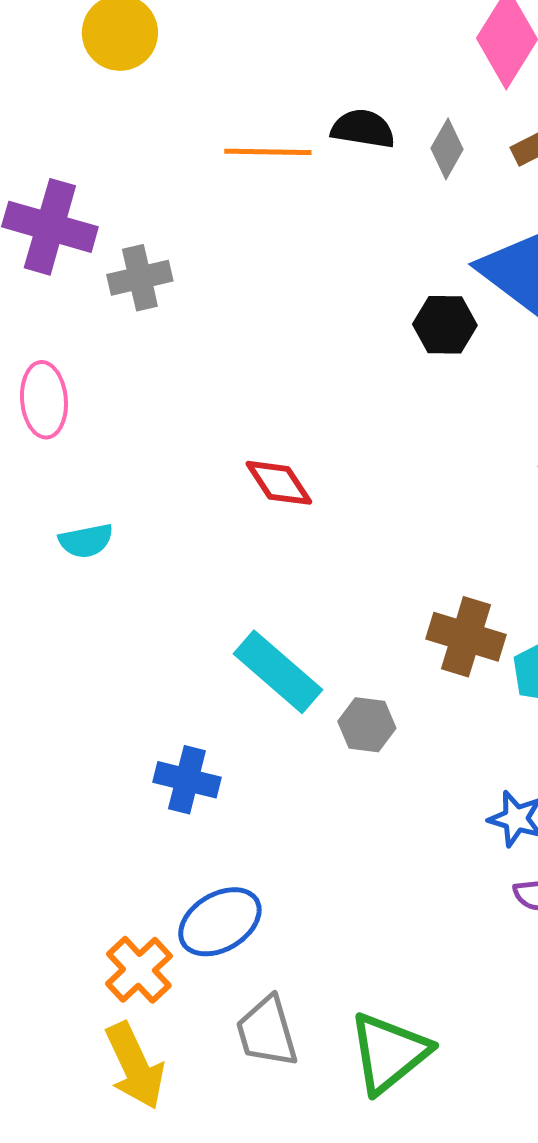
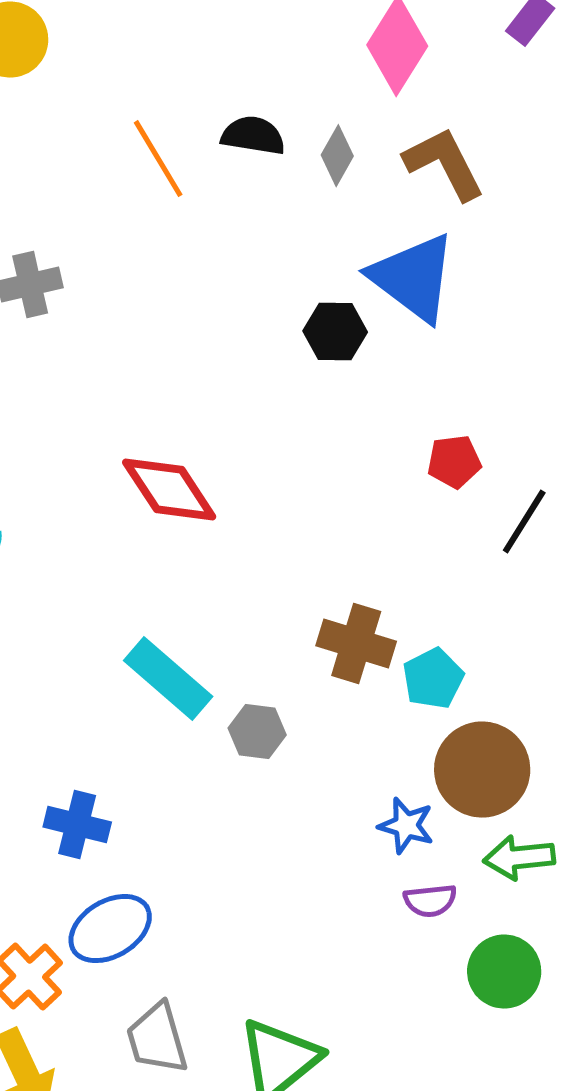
orange line: (268, 152) -> (158, 159), turned 58
red diamond: (279, 483) -> (169, 490), size x1.4
blue cross: (187, 780) -> (77, 825), moved

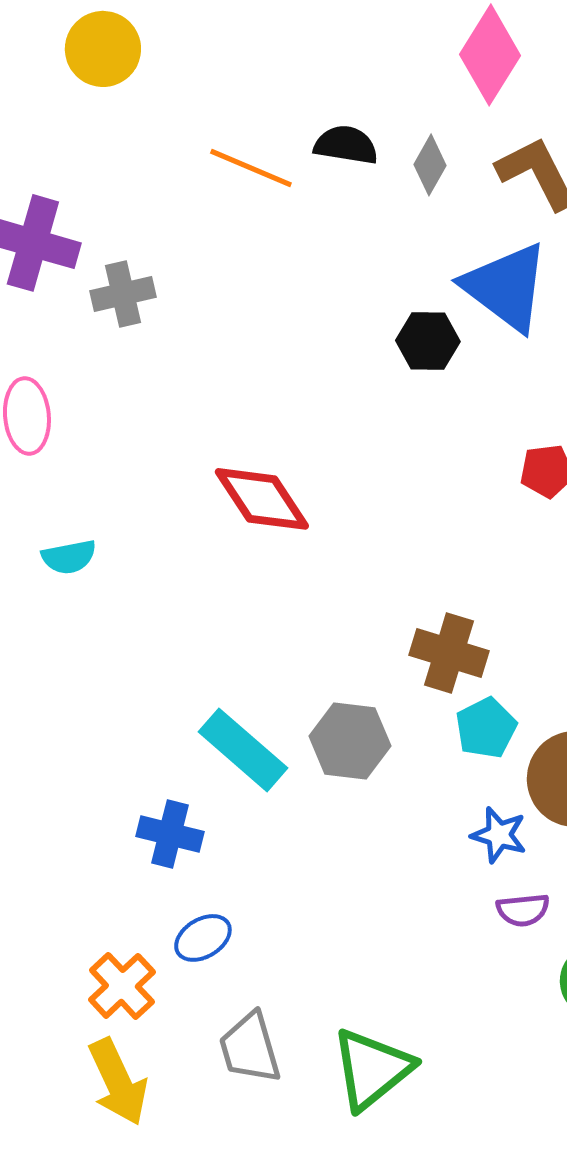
orange line: (158, 159) -> (251, 168), turned -36
cyan rectangle: (168, 679) -> (243, 750), moved
cyan pentagon: (433, 679) -> (486, 728), moved
gray hexagon: (257, 732) -> (350, 741), size x1.4
blue ellipse: (110, 929) -> (203, 938), size x0.7

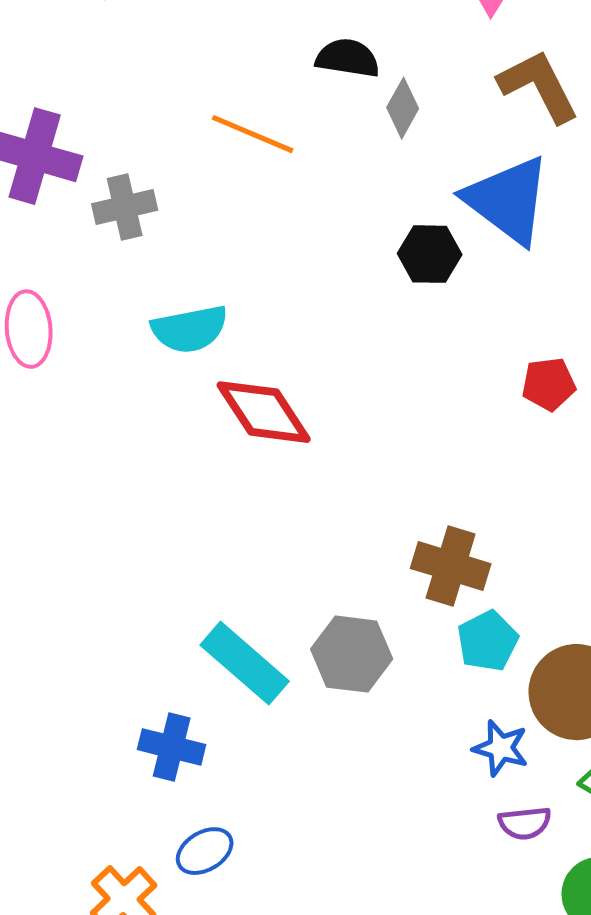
gray diamond: (430, 165) -> (403, 108), moved
orange line: (251, 168) -> (253, 134), moved
cyan semicircle: (69, 557) -> (190, 329), moved, size x1.4

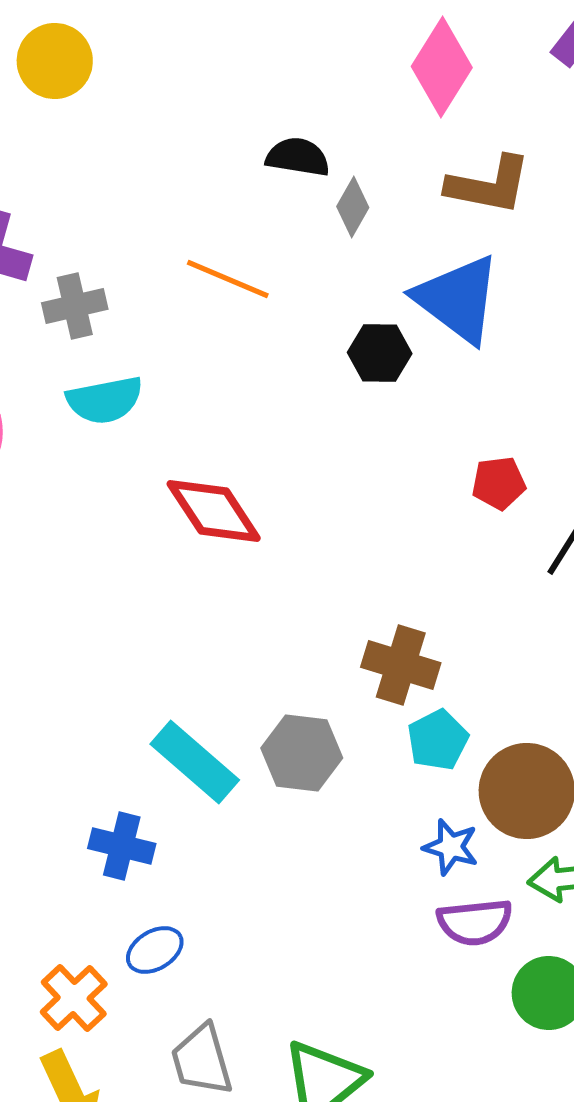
brown L-shape: (539, 86) -> (489, 185), turned 128
orange line: (253, 134) -> (228, 279), moved
cyan semicircle: (190, 329) -> (105, 400), moved
purple semicircle: (525, 823) -> (475, 922), size x1.4

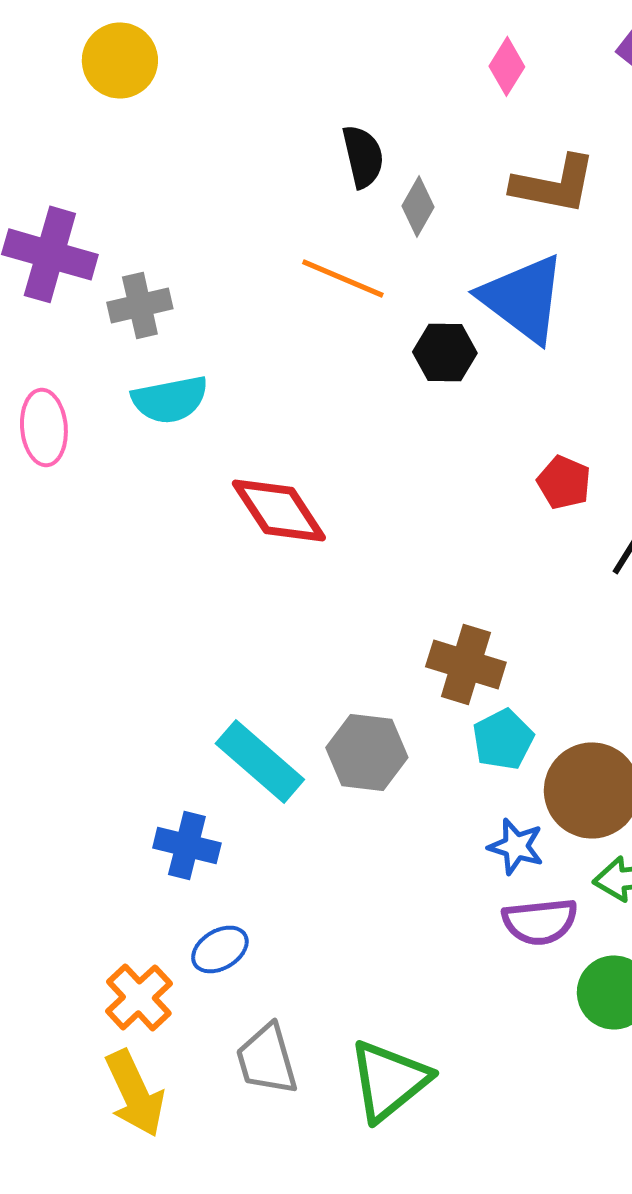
pink diamond: (442, 67) -> (507, 66), size x0.6
black semicircle: (298, 157) -> (363, 156), turned 68
orange line: (228, 279) -> (343, 278), moved
red pentagon: (499, 483) -> (564, 482), turned 30

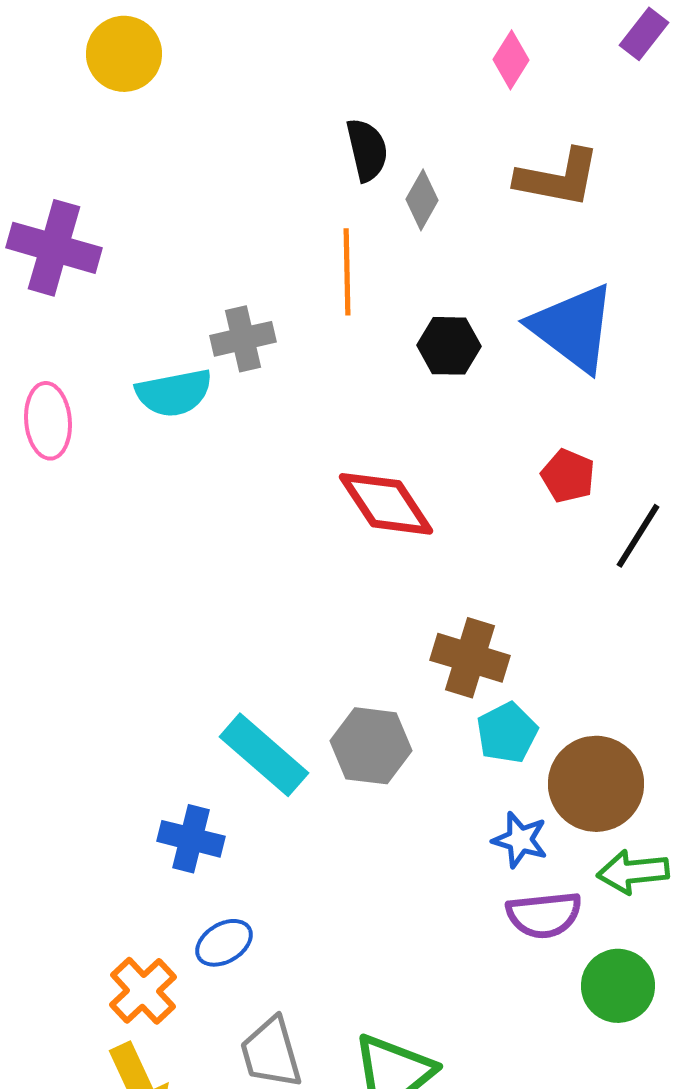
orange line: (343, 278) -> (347, 272), turned 66
blue triangle: (523, 298) -> (573, 328), moved
gray cross: (140, 305) -> (243, 339), moved
red diamond: (279, 510) -> (386, 504), moved

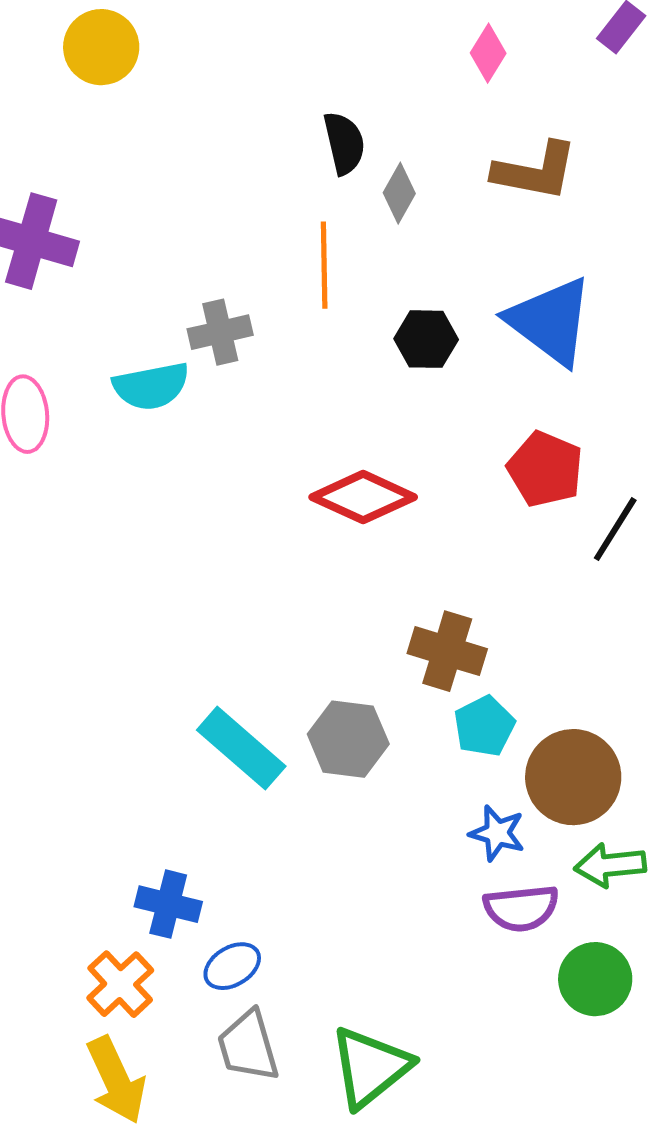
red pentagon: (568, 476) -> (545, 469), size x1.4
red diamond: (386, 504) -> (363, 497), turned -32
blue cross: (191, 839) -> (168, 904), moved
blue ellipse: (224, 943) -> (232, 966), moved

